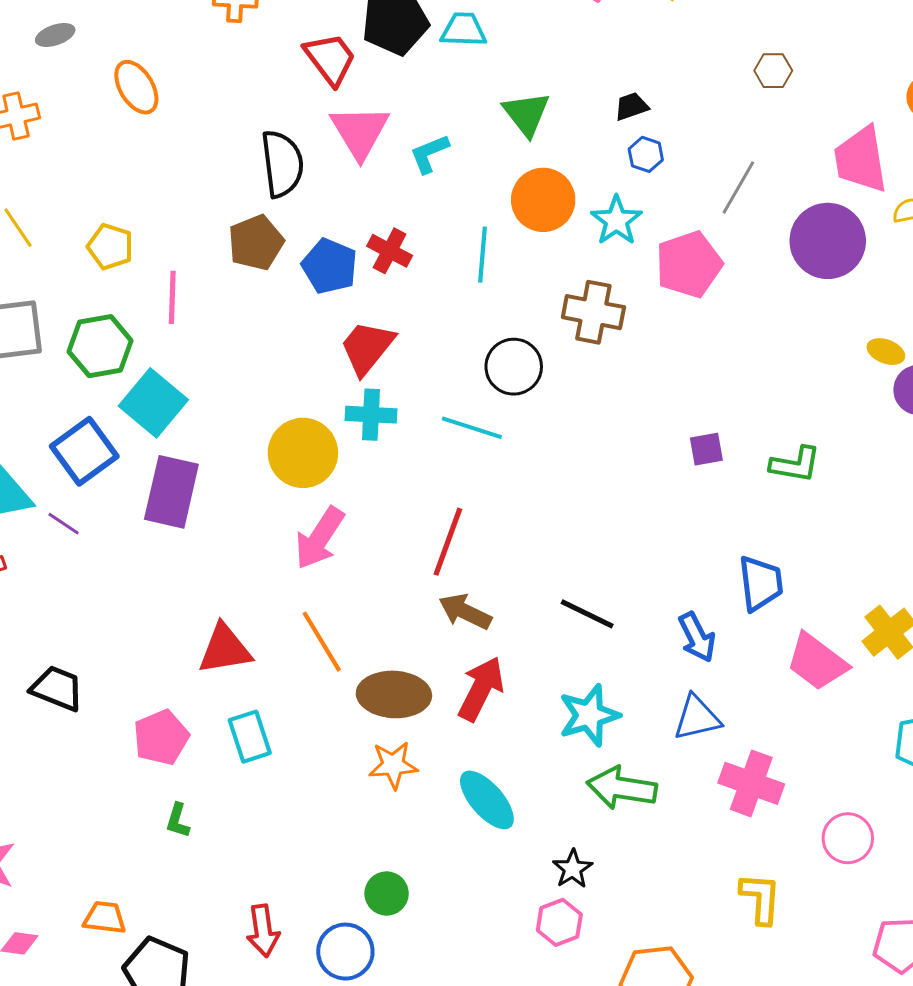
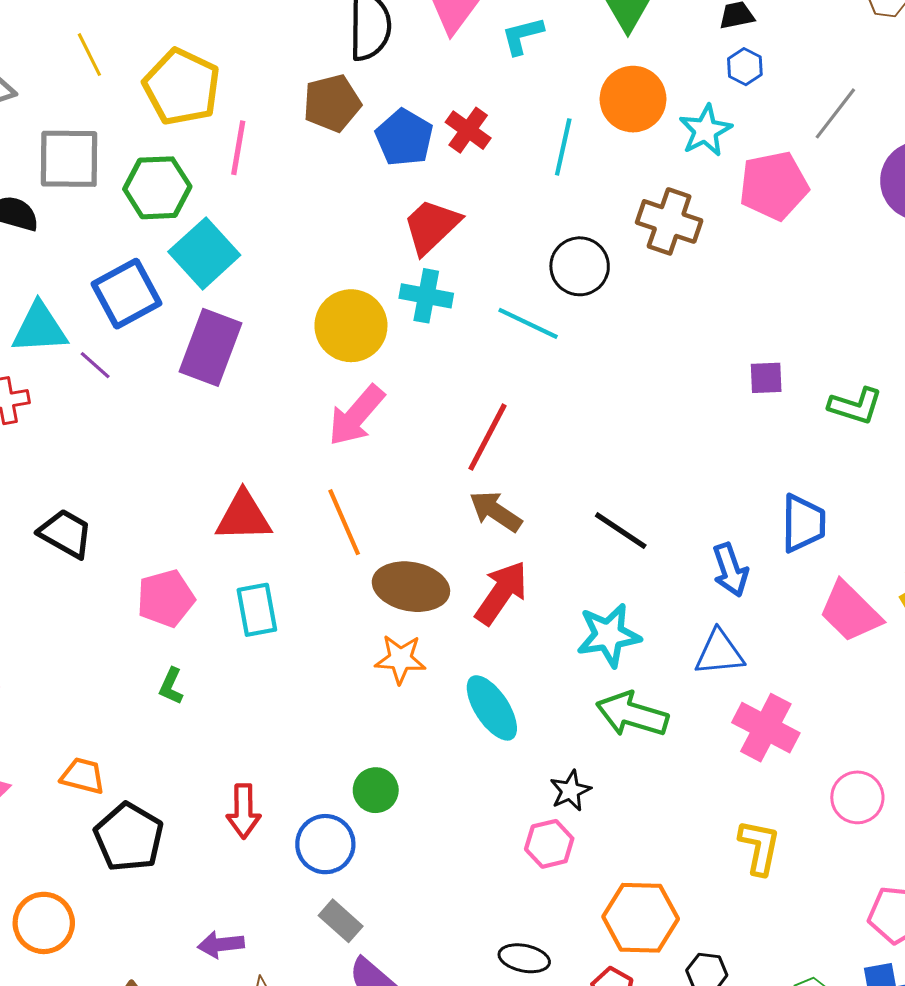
yellow pentagon: (110, 247) -> (182, 87), size x1.6

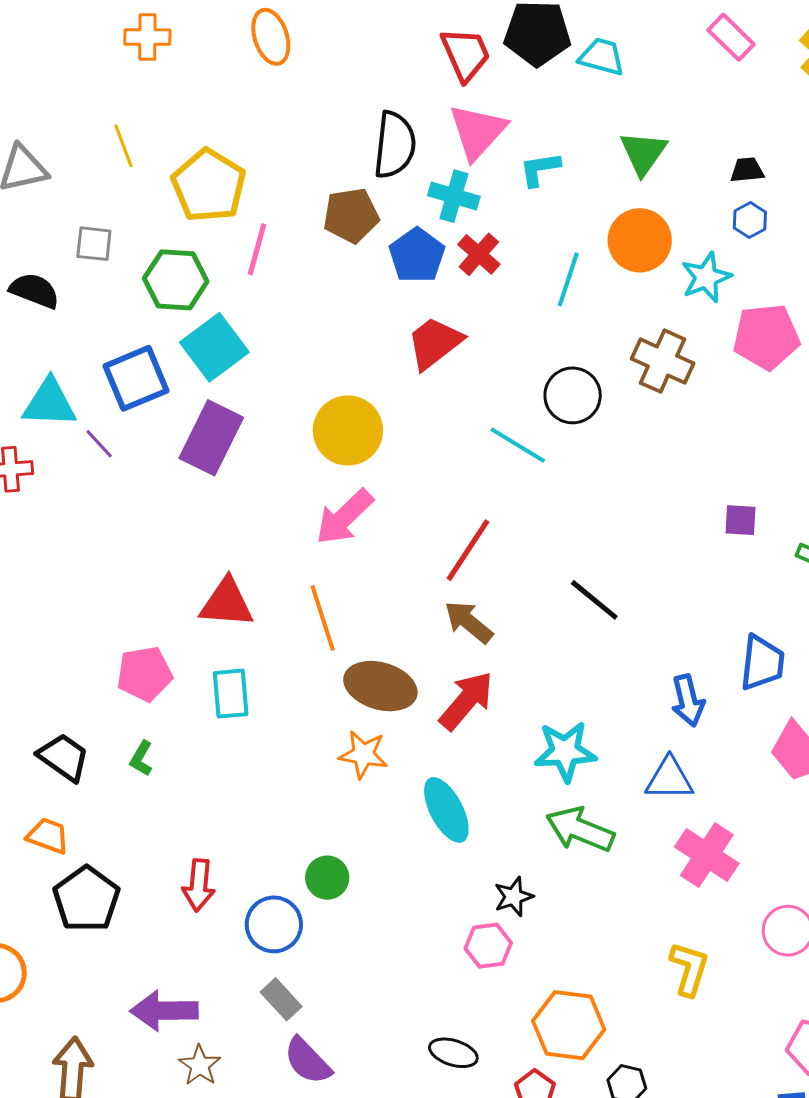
gray square: (69, 159) -> (94, 244), size x0.6
cyan cross: (426, 296) -> (454, 196), moved
black line: (621, 531) -> (594, 600), moved
black trapezoid: (66, 533) -> (64, 757), moved
purple arrow: (221, 944) -> (164, 1011), size x1.5

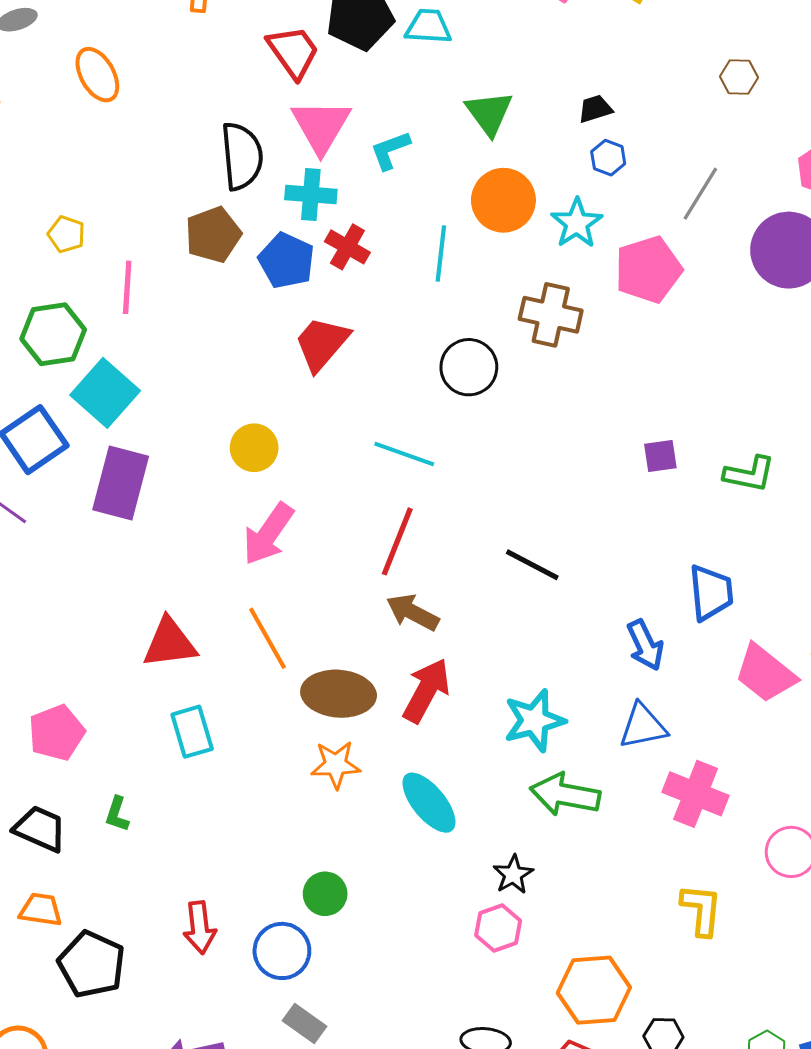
yellow pentagon: (209, 186) -> (66, 234), size x0.5
yellow circle: (348, 430) -> (254, 448), size x0.7
cyan line: (518, 445) -> (404, 454), moved
pink pentagon: (144, 674) -> (57, 733), moved

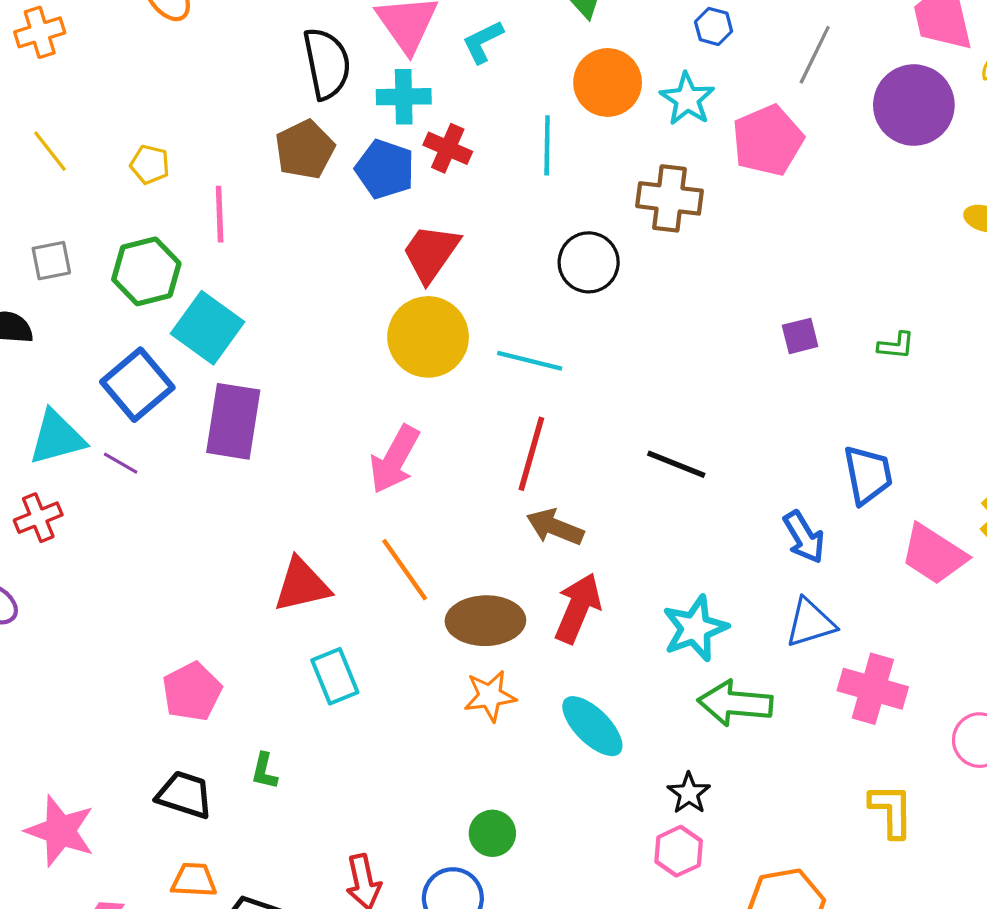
yellow circle: (254, 448) -> (428, 337), moved, size x1.6
green L-shape: (749, 474) -> (896, 346), size x0.7

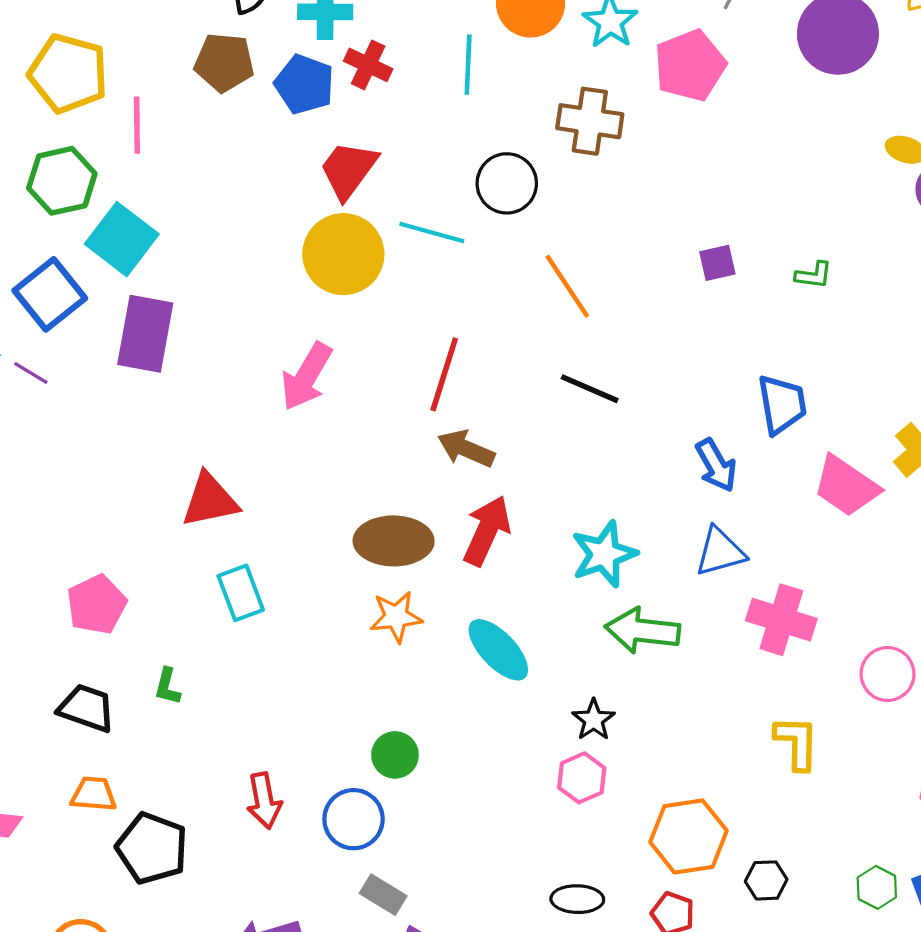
brown pentagon: (305, 149) -> (224, 62), turned 30
yellow pentagon: (150, 164) -> (68, 73), size x2.0
cyan line: (530, 361) -> (432, 233), moved
orange line: (405, 570) -> (567, 286), moved

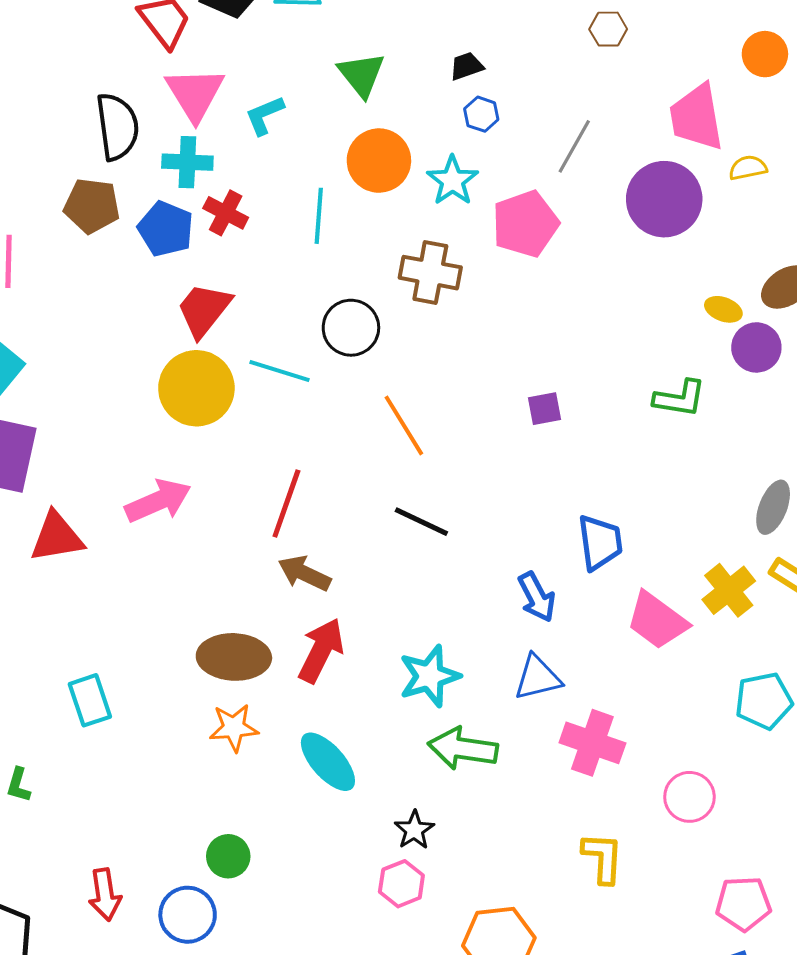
green L-shape: (814, 275) -> (680, 398), moved, size x1.5
pink arrow: (306, 376) -> (158, 501), turned -146
red triangle: (210, 500) -> (57, 537), moved

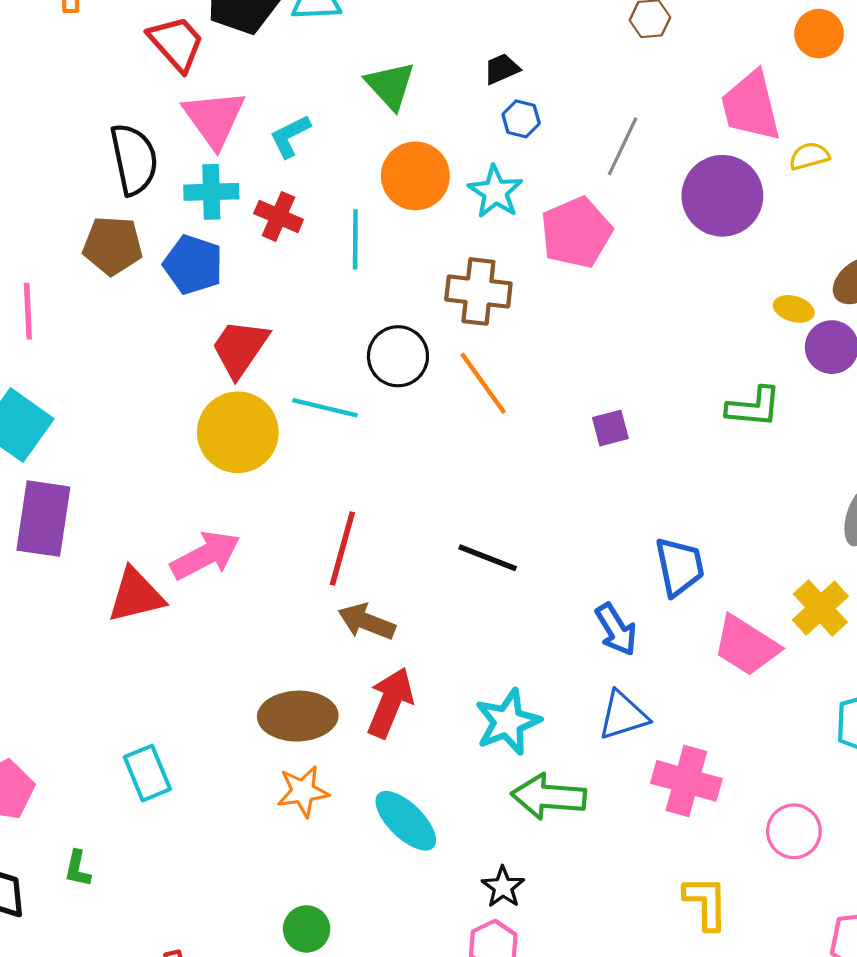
red cross: (226, 213) -> (279, 216), moved
orange line: (404, 425) -> (483, 383), moved
red triangle: (57, 537) -> (136, 595), moved

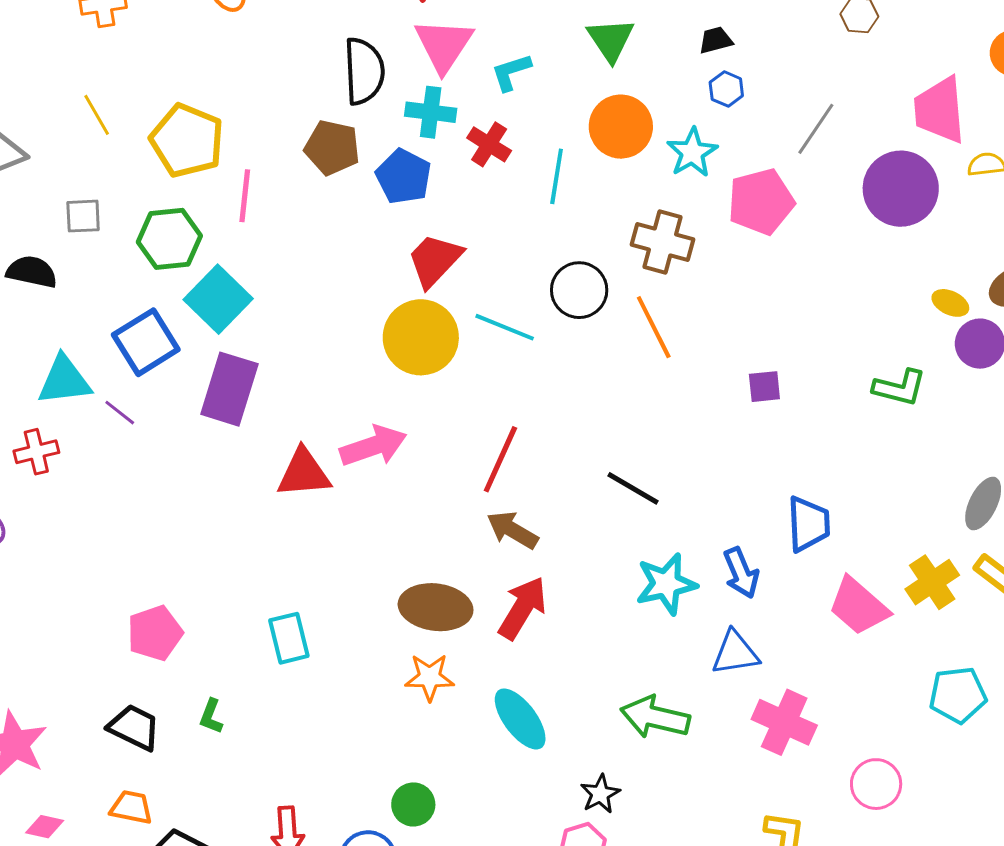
cyan star: (508, 722) -> (666, 584), moved

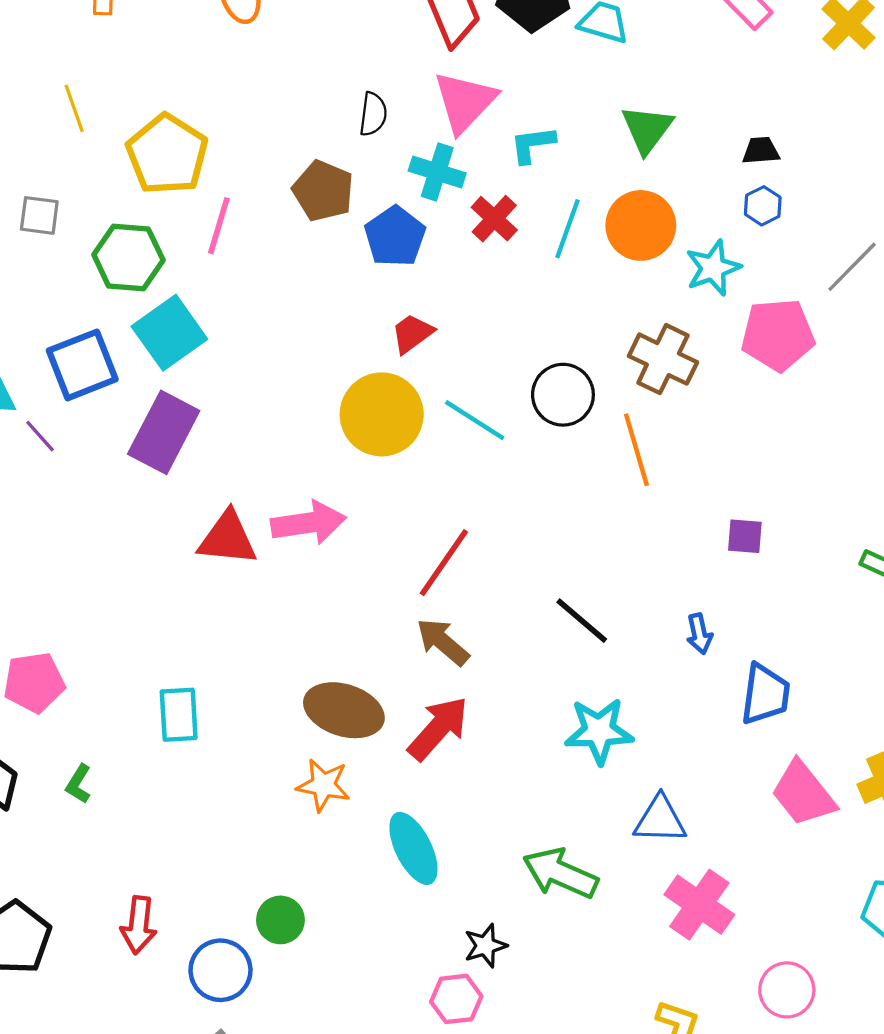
black semicircle: (364, 71) -> (373, 114), size x0.6
cyan line: (557, 176) -> (568, 229), moved
red trapezoid: (435, 260) -> (412, 333), size x0.7
blue arrow: (741, 573) -> (699, 634), moved, size x0.7

